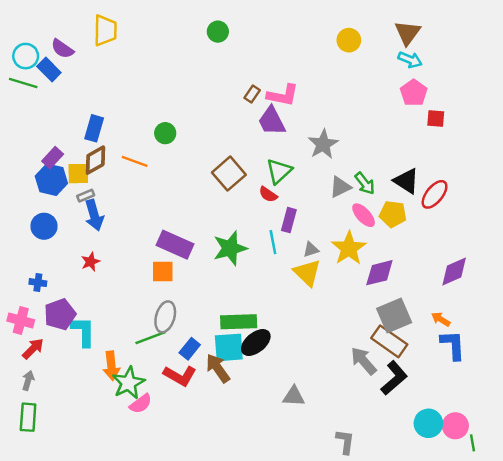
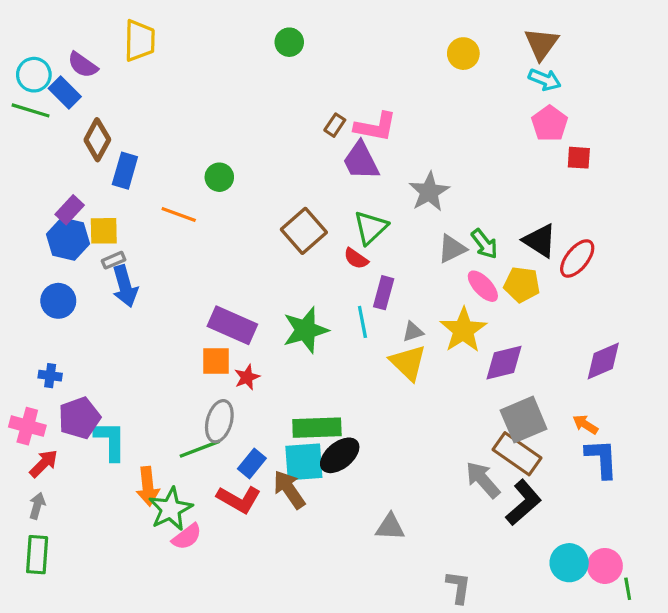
brown diamond: (95, 160) -> (97, 140), moved, turned -32
red star: (91, 262) -> (247, 377), moved

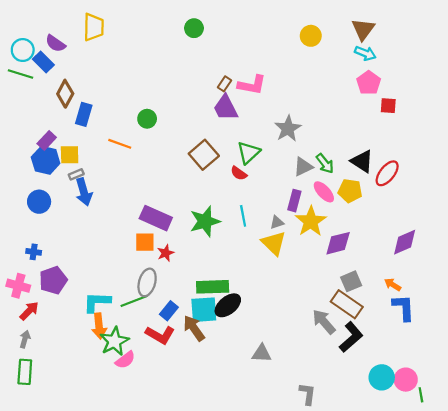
purple trapezoid: (361, 161) -> (226, 108), moved
purple rectangle: (384, 293) -> (294, 201), moved
gray square: (524, 420) -> (351, 281), size x0.7
cyan L-shape: (110, 441) -> (97, 302), moved, turned -88

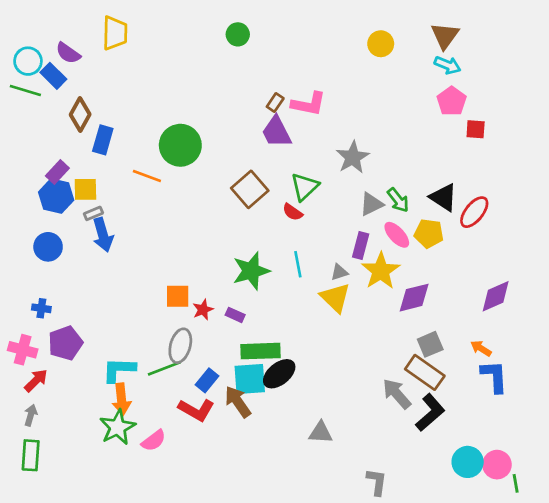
green circle: (147, 119) -> (180, 145), size x1.8
purple rectangle: (156, 218) -> (235, 315), moved, size x0.5
green star: (114, 341) -> (118, 427), moved

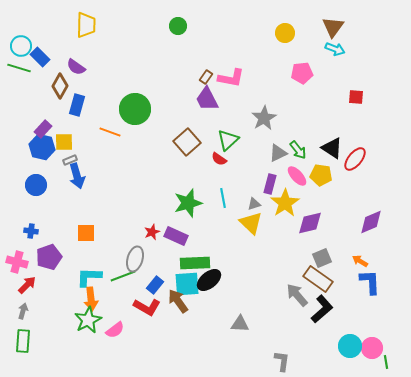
purple semicircle: (68, 53) -> (76, 67), moved
pink pentagon: (452, 101) -> (302, 73), moved, turned 30
orange square: (178, 296) -> (86, 233), moved
purple rectangle: (235, 315) -> (176, 236), size x1.6

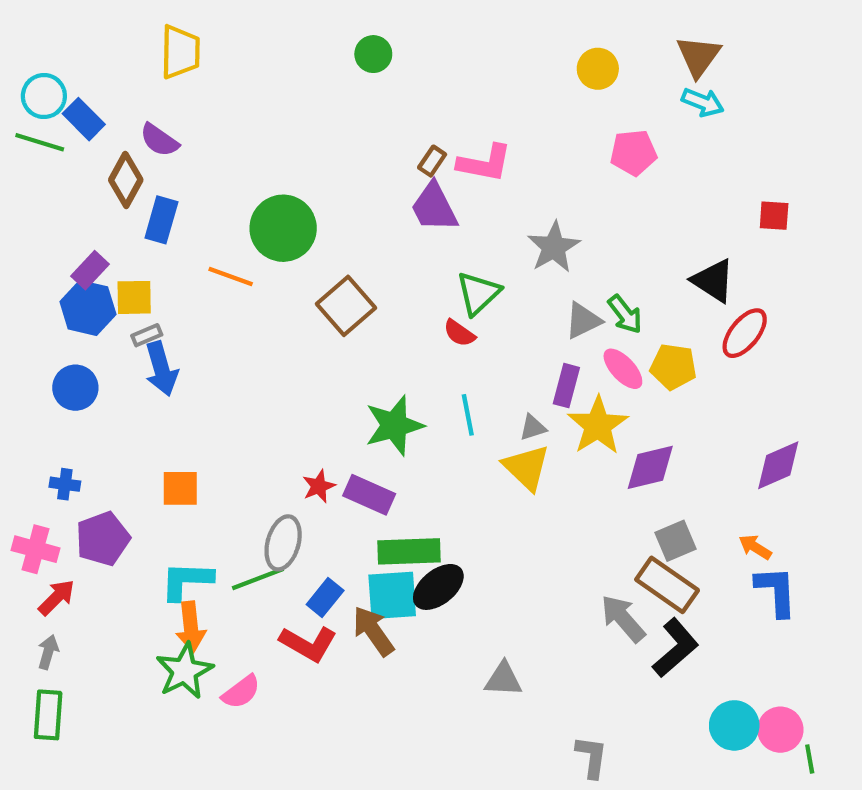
red square: (356, 97) -> (774, 216), moved
brown square: (187, 142) -> (346, 306), moved
black triangle: (332, 148) -> (713, 281), moved

